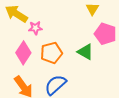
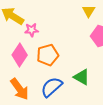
green triangle: (85, 52) -> (82, 77), moved

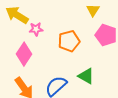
orange pentagon: (48, 55) -> (69, 41), moved

